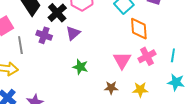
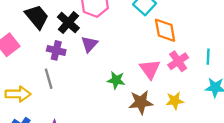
gray line: (20, 45) -> (49, 79), moved
green star: (80, 67) -> (116, 80), moved
brown star: (111, 88) -> (141, 102), size x1.5

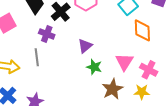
purple triangle: (89, 44) -> (85, 46), moved
pink cross: (178, 61) -> (149, 70), moved, turned -36
brown star: (141, 102) -> (112, 89), turned -30

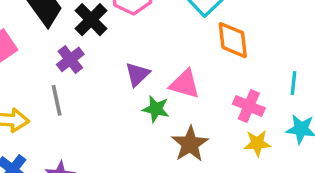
purple cross: (47, 34) -> (70, 59), turned 35
pink triangle: (124, 62) -> (185, 84), moved, turned -42
yellow star: (142, 92) -> (257, 143), moved

